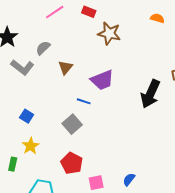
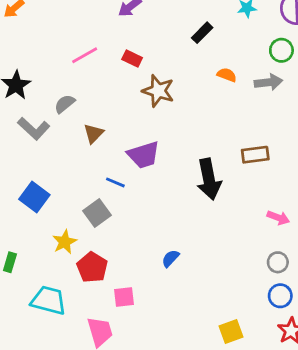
black arrow: (150, 94) -> (209, 179), turned -40
blue square: (27, 116) -> (34, 197), size x1.5
yellow star: (31, 146) -> (65, 242), moved
blue semicircle: (129, 179) -> (170, 258), moved

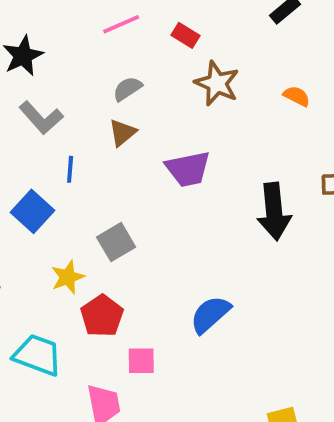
orange semicircle: (227, 75) -> (297, 96), moved
gray semicircle: (65, 104) -> (127, 89), moved
blue line: (115, 182) -> (70, 169), moved, turned 66
blue semicircle: (170, 258) -> (210, 314), size x1.6

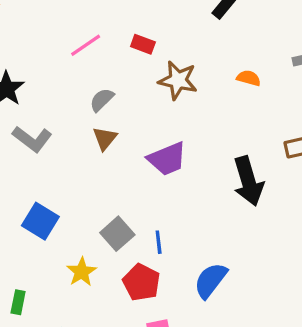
blue line: (70, 169) -> (159, 242), moved
red pentagon: (102, 316) -> (141, 282), moved

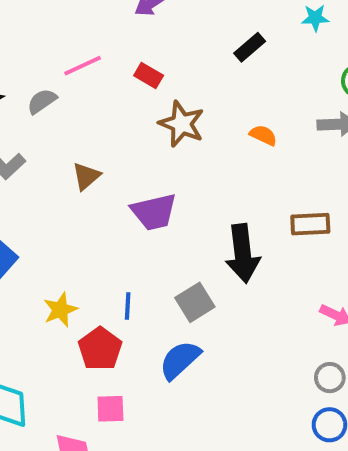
gray semicircle: (102, 100) -> (42, 101), moved
gray square: (117, 234) -> (195, 302), moved
yellow star: (82, 272) -> (60, 310), moved

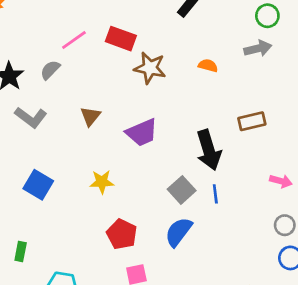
red rectangle: (149, 76) -> (121, 39), size x1.5
blue line: (128, 306) -> (215, 194), moved
yellow star: (60, 310) -> (102, 182), moved, turned 30

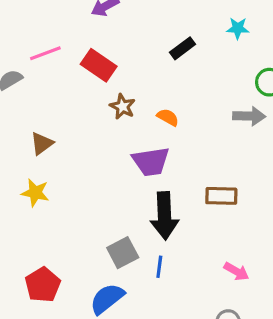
orange semicircle: (208, 65) -> (168, 117), moved
brown star: (150, 68) -> (123, 107), size x0.7
purple trapezoid: (142, 132) -> (151, 162), moved
yellow star: (102, 182) -> (35, 193), moved

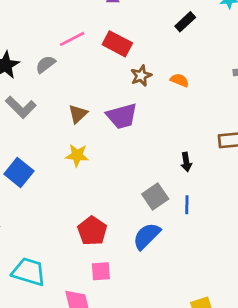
brown star: (123, 107) -> (141, 76), turned 30
purple trapezoid: (151, 162) -> (122, 116), moved
black arrow: (165, 216) -> (186, 162), size x0.5

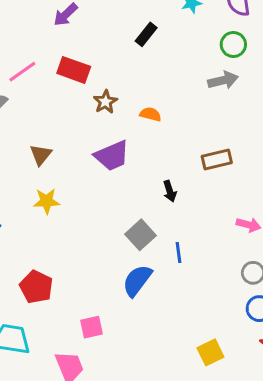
orange semicircle: (180, 80) -> (150, 114), moved
purple trapezoid: (122, 116) -> (112, 156), moved
blue line: (187, 205) -> (178, 252), moved
red pentagon: (92, 231) -> (36, 287), moved

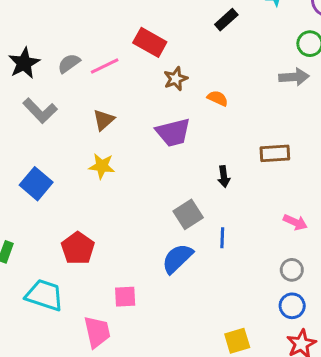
pink line: (22, 72) -> (105, 66), moved

